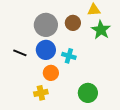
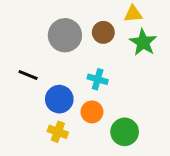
blue circle: (46, 50) -> (59, 99), moved
orange circle: (51, 73) -> (92, 112), moved
yellow cross: (41, 93) -> (58, 132), turned 32

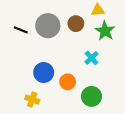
black line: (28, 75) -> (21, 30), moved
cyan cross: (98, 79) -> (91, 58), moved, turned 32
yellow cross: (58, 132) -> (32, 100), moved

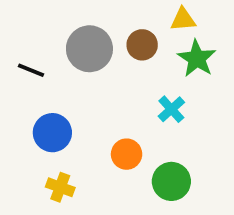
black line: (21, 30) -> (31, 70), moved
blue circle: (44, 72) -> (52, 133), moved

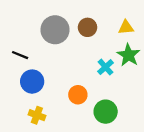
yellow triangle: (183, 19) -> (126, 27), moved
green star: (197, 59) -> (128, 55), moved
black line: (31, 70) -> (20, 55), moved

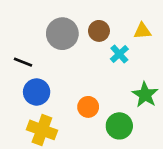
green star: (128, 55) -> (145, 95), moved
cyan cross: (106, 67) -> (119, 54), moved
yellow cross: (37, 115) -> (42, 130), size x1.5

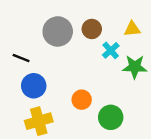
green star: (145, 95) -> (135, 67), moved, turned -30
yellow cross: (42, 130) -> (39, 121), turned -36

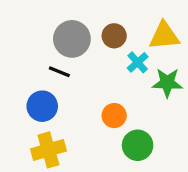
yellow triangle: (132, 29) -> (164, 36), size x1.5
black line: (21, 58) -> (59, 72), moved
orange circle: (82, 100) -> (114, 116), moved

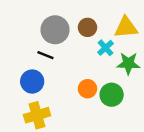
green circle: (138, 145) -> (112, 95), moved

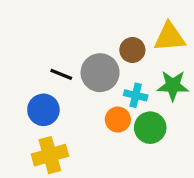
brown circle: (87, 27) -> (132, 50), moved
gray circle: (55, 30) -> (100, 73), moved
cyan cross: (106, 48) -> (136, 95), moved, turned -35

